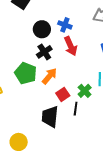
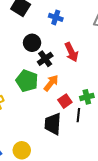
blue cross: (65, 25) -> (56, 17), moved
black circle: (42, 29) -> (32, 43), moved
green cross: (85, 91) -> (87, 97), turned 32

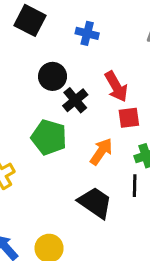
orange arrow: (51, 83) -> (101, 152), moved
red square: (65, 101) -> (129, 118), moved, turned 32
black trapezoid: (53, 124) -> (95, 203), turned 125

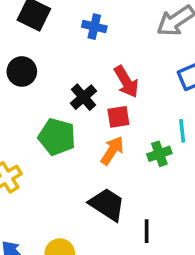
black circle: (53, 76) -> (22, 71), moved
red square: (129, 118) -> (118, 117), moved
black line: (135, 186) -> (147, 231), moved

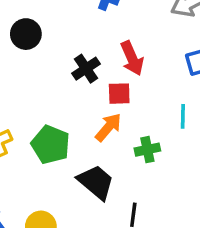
green pentagon: (57, 137) -> (51, 145), moved
green cross: (159, 154) -> (147, 150), moved

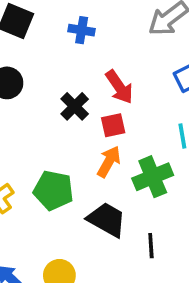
green cross: (147, 150) -> (153, 177), size x1.5

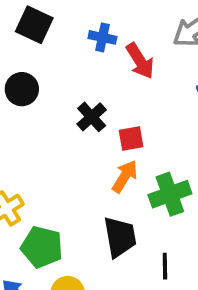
red arrow: (119, 87) -> (140, 61), moved
green pentagon: (53, 190) -> (42, 247), moved
black trapezoid: (107, 220) -> (120, 237), turned 48

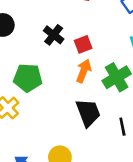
green pentagon: (42, 247) -> (28, 78), moved

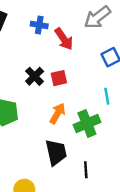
red square: (83, 44) -> (59, 78), moved

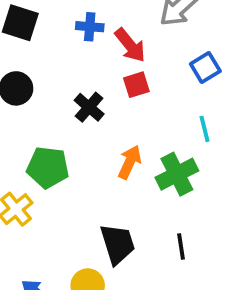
red square: (59, 78) -> (136, 85), moved
black trapezoid: (56, 152) -> (118, 244), moved

